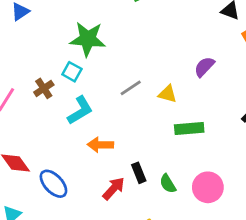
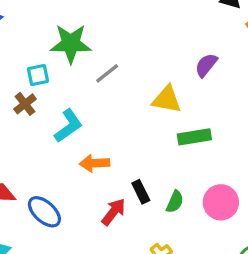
cyan square: (72, 72) -> (38, 75), moved, turned -36
gray line: (131, 88) -> (107, 73), moved
yellow triangle: (168, 94) -> (167, 99), size x1.4
green semicircle: (168, 184) -> (175, 202), turned -120

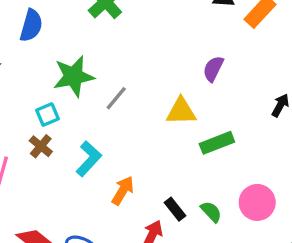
orange arrow: (94, 163) -> (123, 191), turned 136
green semicircle: (175, 202) -> (211, 212), turned -55

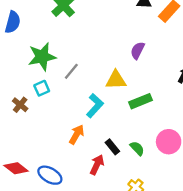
cyan square: (48, 115) -> (42, 88), moved
cyan L-shape: (89, 159) -> (95, 106), moved

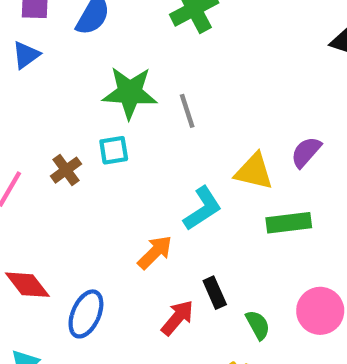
purple semicircle: (138, 50) -> (306, 152), moved
gray line: (71, 71) -> (187, 111), moved, turned -72
green semicircle: (137, 148) -> (258, 325), moved
blue ellipse: (50, 175) -> (86, 314), turned 70

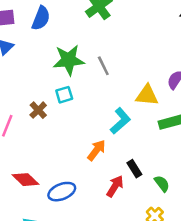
blue ellipse: (86, 314) -> (62, 192), turned 52

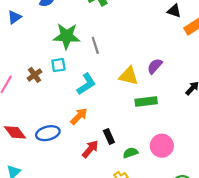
cyan L-shape: (120, 121) -> (86, 84), moved
green semicircle: (162, 184) -> (130, 153), turned -80
blue ellipse: (62, 192) -> (48, 133), moved

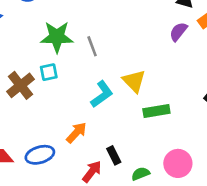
purple semicircle: (155, 66) -> (178, 32), moved
brown cross: (35, 75) -> (20, 85), size x1.5
yellow triangle: (129, 76) -> (134, 81), turned 35
cyan L-shape: (86, 84) -> (102, 94), moved

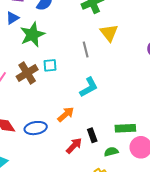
green star: (57, 37) -> (32, 35), moved, turned -30
yellow triangle: (134, 81) -> (109, 33), moved
green rectangle: (156, 111) -> (125, 128), moved

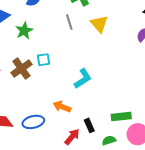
green star: (32, 35) -> (24, 31), size x0.7
gray line: (86, 50) -> (69, 22), moved
orange arrow: (66, 114) -> (62, 107), turned -114

